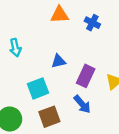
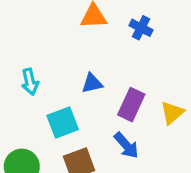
cyan arrow: (15, 48) -> (30, 82), moved

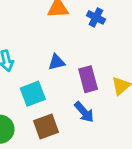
purple rectangle: (131, 105) -> (88, 79), turned -40

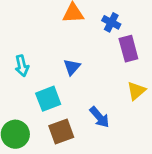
blue triangle: (56, 62) -> (72, 67), turned -36
purple rectangle: (88, 79) -> (128, 49), moved

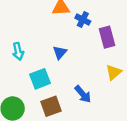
blue cross: (111, 22) -> (83, 20), moved

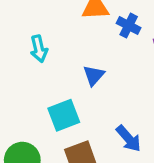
cyan arrow: (18, 51) -> (39, 49), moved

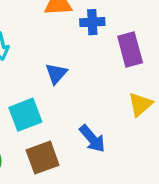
blue cross: (129, 26) -> (92, 22), turned -30

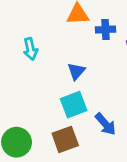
cyan square: (25, 115) -> (74, 105), moved

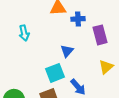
blue triangle: (76, 71) -> (67, 51), moved

